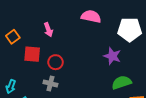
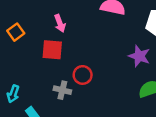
red square: (32, 54) -> (52, 50), moved
red circle: (55, 62) -> (83, 75), moved

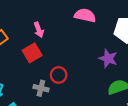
red square: (52, 50) -> (32, 53), turned -36

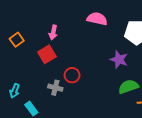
pink arrow: (39, 30) -> (53, 32), turned 32

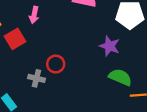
red square: (47, 54) -> (15, 39), moved
green semicircle: (128, 87) -> (120, 77), turned 42

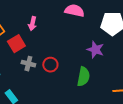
green semicircle: (120, 77) -> (83, 77), moved, turned 78
gray cross: (36, 78) -> (28, 64), moved

